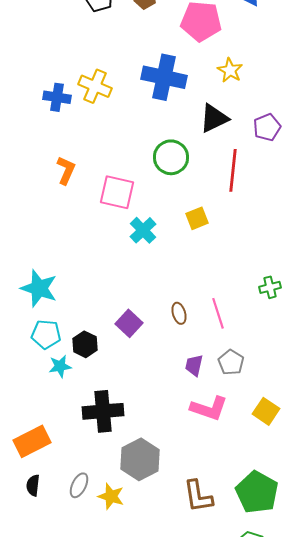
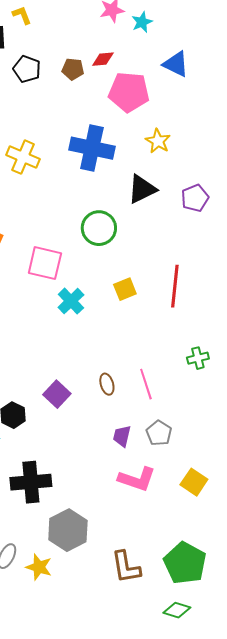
red line: (233, 170) -> (175, 286), moved

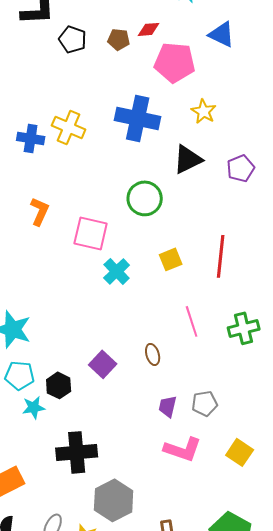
green cross: (198, 358) -> (244, 328), size x1.4
pink line: (146, 384) -> (192, 321), moved
gray pentagon: (159, 433) -> (205, 403), turned 30

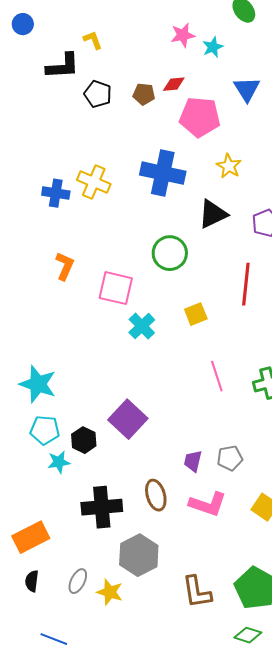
blue triangle: (222, 34) -> (247, 89), turned 32
red line: (221, 256) -> (246, 284), moved
brown ellipse: (153, 354) -> (156, 495), moved, size x1.4
purple square: (103, 364) -> (128, 419), size x1.4

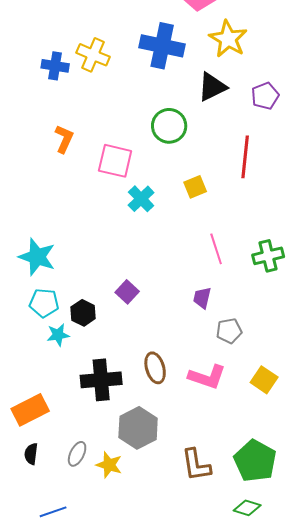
yellow star: (229, 166) -> (228, 39), size x1.5
purple square: (128, 419) -> (127, 292), size x0.6
purple trapezoid: (193, 461) -> (202, 298), moved
blue line: (54, 639) -> (53, 512), turned -40

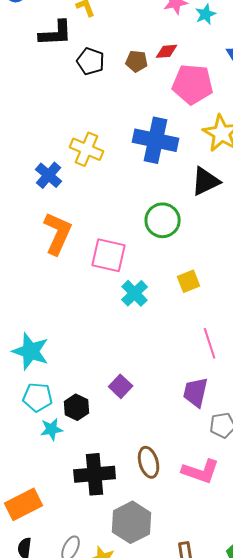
blue cross: (55, 66) -> (49, 175), moved, turned 32
orange L-shape: (64, 139) -> (58, 233), size x1.5
purple trapezoid: (202, 298) -> (196, 392), size x1.4

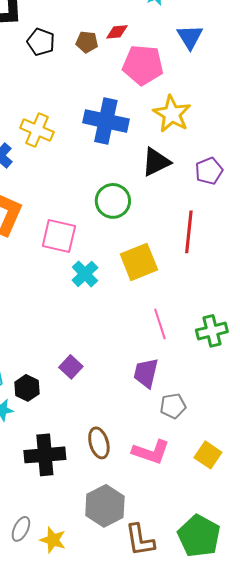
yellow square: (189, 281) -> (139, 262), size x1.6
gray hexagon: (132, 522) -> (105, 506), moved

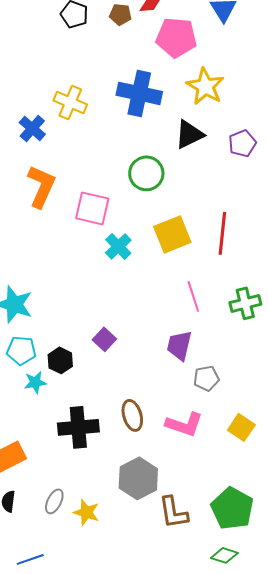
red line: (189, 232) -> (222, 233), moved

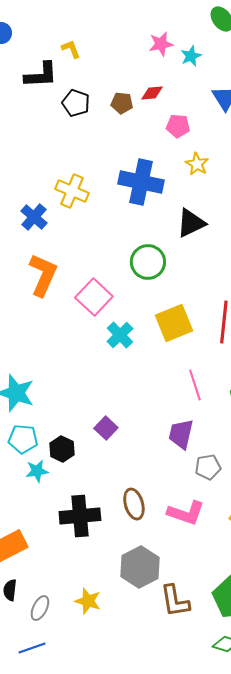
pink pentagon: (176, 37) -> (178, 126), size x0.6
yellow star: (205, 86) -> (197, 164), moved, size x0.6
pink square: (92, 208) -> (94, 297), turned 30
gray ellipse: (54, 501) -> (40, 608), moved

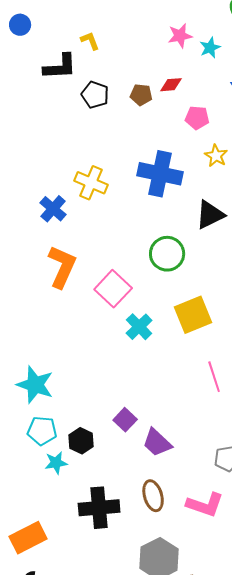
purple trapezoid: (181, 434) -> (157, 443), moved, turned -60

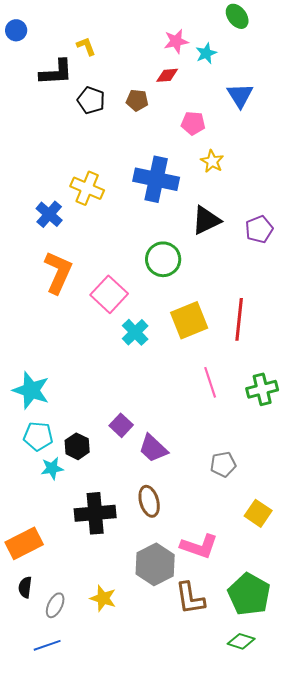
red diamond: (171, 85) -> (167, 75), moved
pink L-shape: (205, 505) -> (199, 546), moved

